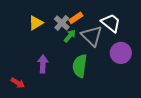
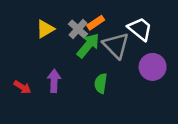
green arrow: (70, 36) -> (88, 45), size x1.5
green semicircle: (80, 66) -> (101, 83), size x0.7
red arrow: (18, 83) -> (22, 87), moved

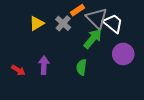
orange rectangle: (96, 23) -> (77, 10), moved
green arrow: (88, 45) -> (93, 39), moved
gray triangle: (116, 45) -> (97, 18), moved

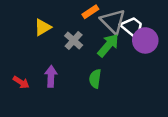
gray cross: (63, 23) -> (74, 40), moved
purple circle: (123, 54) -> (145, 40), moved

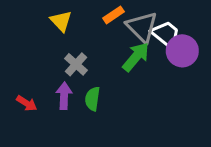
yellow triangle: (43, 27) -> (61, 21), moved, turned -42
gray cross: (74, 40) -> (76, 64), moved
green semicircle: (95, 79) -> (92, 99), moved

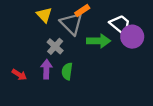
gray triangle: (142, 27) -> (71, 24), moved
green arrow: (136, 57) -> (99, 41), turned 50

